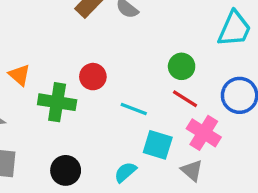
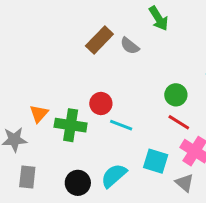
orange triangle: (20, 75) -> (39, 114), moved, turned 30
cyan line: (134, 109) -> (121, 125), moved
cyan semicircle: (125, 172) -> (114, 176), moved, size x1.4

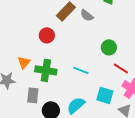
green circle: (176, 95) -> (109, 47), moved
red circle: (101, 104) -> (47, 35), moved
gray rectangle: (27, 177) -> (33, 95), moved

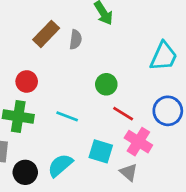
gray semicircle: (87, 15) -> (76, 40), turned -120
red circle: (47, 35) -> (27, 81), moved

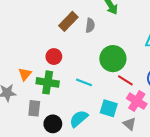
green circle: (106, 84) -> (113, 59), size x1.6

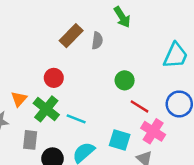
green circle: (113, 59) -> (125, 80), size x0.6
green cross: (48, 82) -> (46, 109), turned 30
cyan line: (84, 82) -> (76, 119), moved

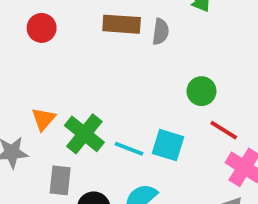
brown rectangle: (71, 36) -> (122, 24), turned 50
red circle: (54, 78) -> (42, 28), moved
cyan square: (120, 140) -> (168, 145), moved

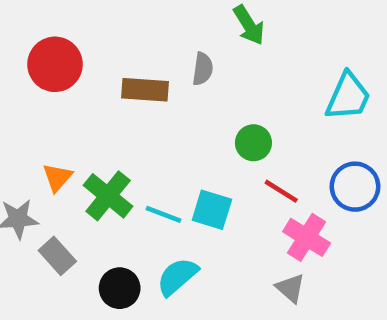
brown rectangle: (122, 24) -> (145, 90), moved
red circle: (42, 28) -> (55, 64), size x1.5
gray rectangle: (60, 180) -> (57, 256), moved, turned -48

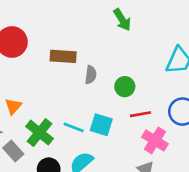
gray semicircle: (203, 69) -> (91, 75), moved
red line: (281, 191) -> (141, 114), turned -42
green cross: (108, 196) -> (39, 133), moved

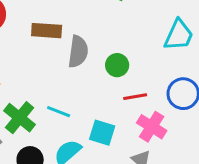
gray semicircle: (91, 75) -> (78, 52), size x1.5
cyan square: (101, 125) -> (102, 133), moved

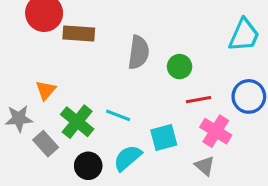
brown rectangle: (47, 31) -> (79, 33), moved
cyan square: (102, 133) -> (164, 137), turned -32

